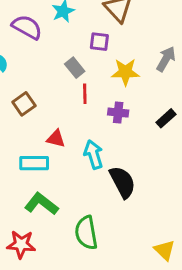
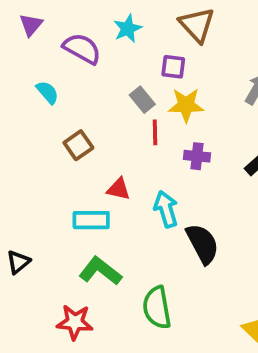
yellow star: (125, 72) -> (186, 105), moved

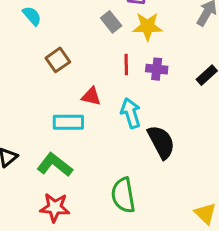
red line: (155, 132) -> (126, 64), moved
green L-shape: (100, 271) -> (55, 165), moved

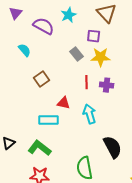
black semicircle: (161, 142) -> (113, 147), moved

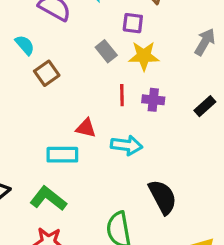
brown square: (42, 79) -> (47, 73), moved
cyan arrow: (90, 114) -> (127, 145), turned 114

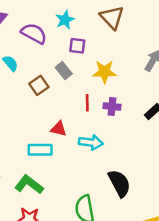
purple square: (133, 23) -> (77, 46), moved
gray rectangle: (106, 51) -> (64, 71), moved
brown square: (47, 73) -> (39, 85), moved

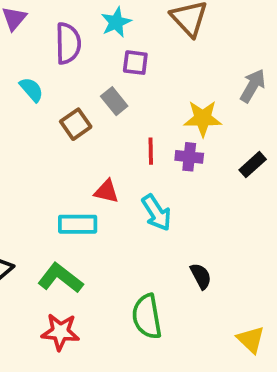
purple semicircle: (34, 33) -> (68, 43), turned 60
yellow star: (105, 72) -> (203, 118), moved
cyan arrow: (91, 142) -> (157, 213), turned 50
black semicircle: (119, 183) -> (201, 276), size x0.6

